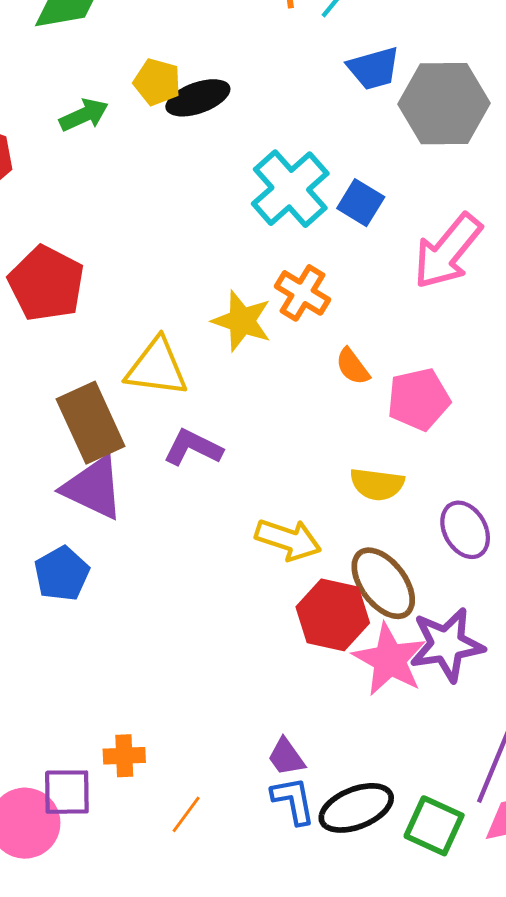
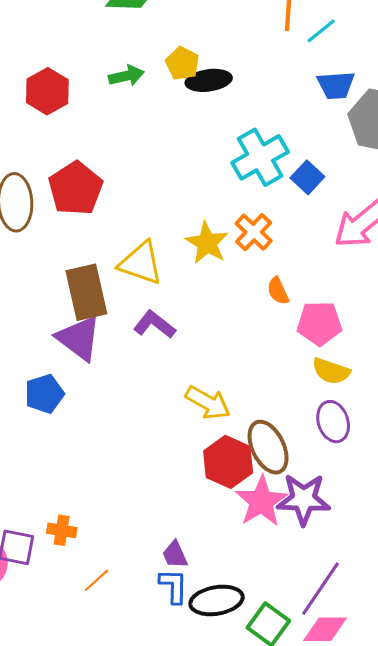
yellow semicircle: (377, 484) -> (331, 371), moved

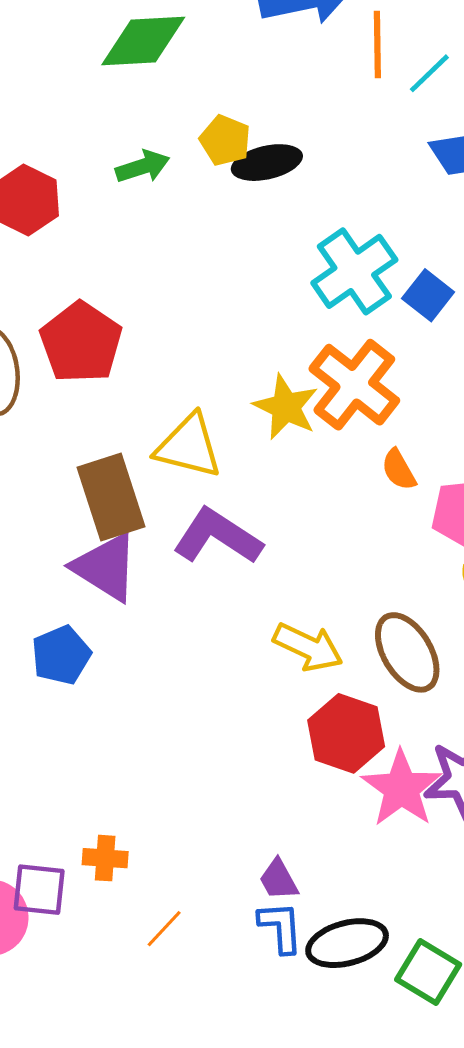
orange cross: (254, 232) -> (354, 385), size x1.5
purple L-shape: (154, 324) -> (217, 536), size x1.4
brown ellipse: (268, 447) -> (407, 652), moved

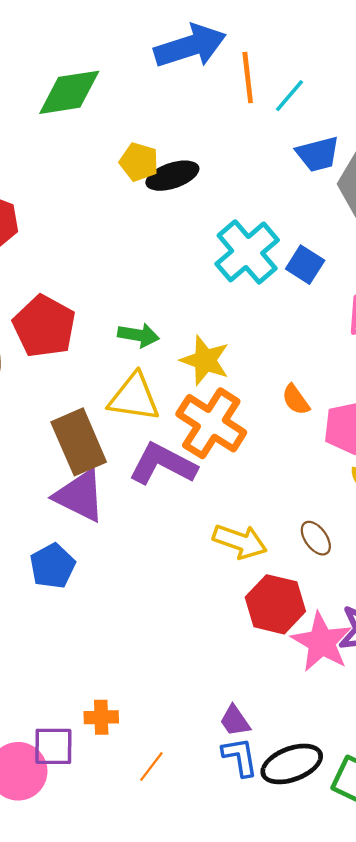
green arrow: (143, 167) -> (138, 335), moved, turned 33
orange cross: (354, 385) -> (211, 423), moved
brown ellipse: (407, 652) -> (316, 538), size x0.6

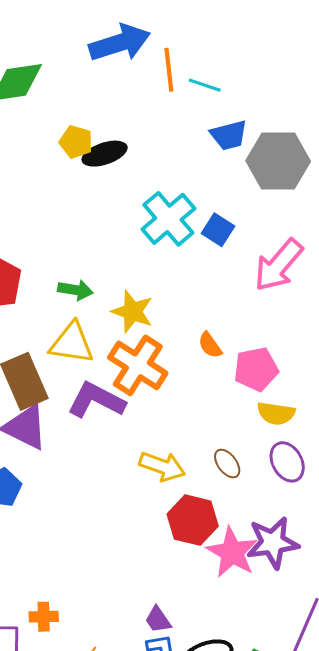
cyan line: (289, 96) -> (205, 85), turned 68

